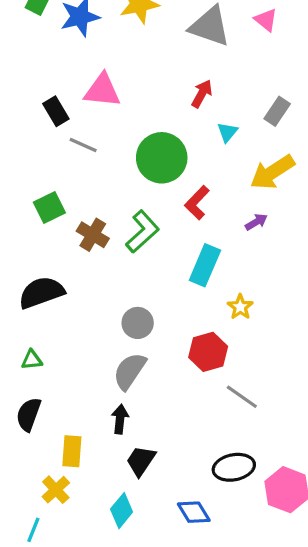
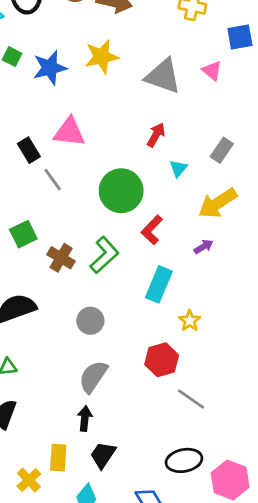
gray line: (83, 145) -> (53, 180), turned 30
gray circle: (138, 323) -> (90, 321), moved
yellow rectangle: (72, 451) -> (58, 458), moved

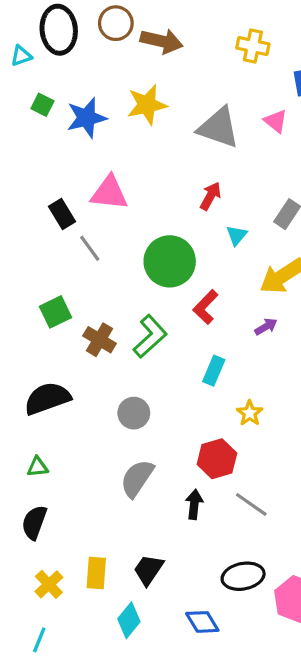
cyan rectangle: (159, 284) -> (214, 371), size x0.7
black arrow: (85, 419) -> (194, 504), moved
yellow cross: (29, 480) -> (49, 584), moved

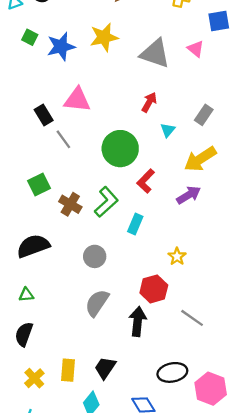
purple arrow: (266, 327) -> (189, 195), size x1.5
cyan rectangle: (214, 371) -> (135, 224), moved
black arrow: (194, 504) -> (138, 321), size x1.4
gray line: (251, 504) -> (192, 318), moved

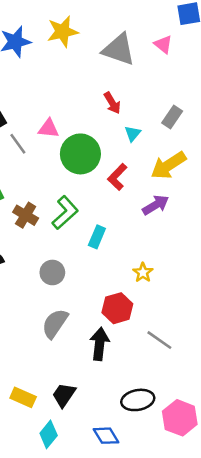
pink triangle: (77, 100) -> (49, 128), moved, size x0.7
red arrow: (149, 102) -> (112, 103), turned 120
red L-shape: (146, 181) -> (117, 177), moved
yellow rectangle: (68, 370) -> (23, 397), turned -70

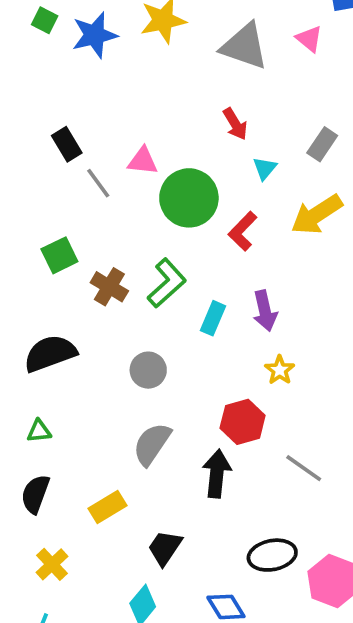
purple arrow: (156, 205) -> (265, 311), moved, turned 108
yellow rectangle: (23, 397) -> (108, 507), moved, turned -55

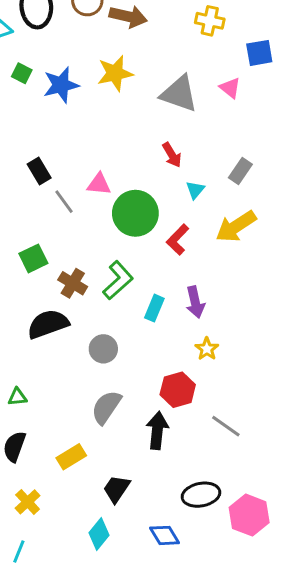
black semicircle: (50, 353) -> (48, 324), moved

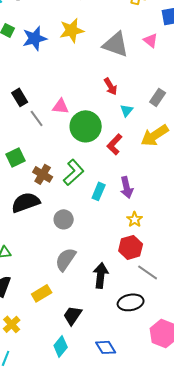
red hexagon: (178, 390) -> (131, 247), moved
black ellipse: (201, 495) -> (131, 302), moved

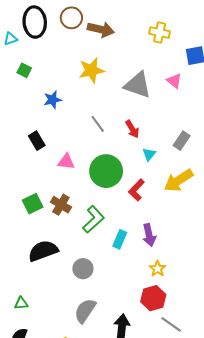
blue star: (35, 38) -> (53, 100), moved, size x0.7
pink triangle: (61, 106) -> (66, 162), moved
gray line: (37, 118) -> (98, 124), moved
brown cross: (43, 174) -> (61, 205), moved

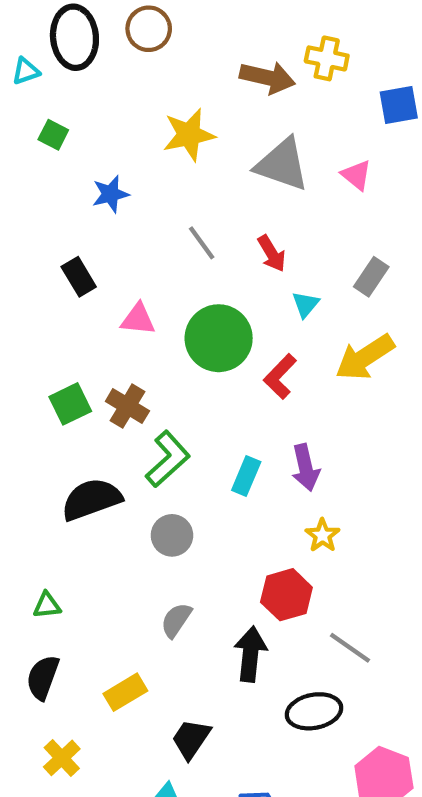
brown arrow: (101, 29) -> (267, 78), moved
pink triangle: (174, 81) -> (356, 175), moved
green L-shape: (93, 219) -> (168, 459), moved
red hexagon: (153, 298) -> (286, 595), moved
gray semicircle: (85, 311) -> (176, 620), size x0.7

